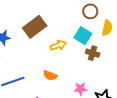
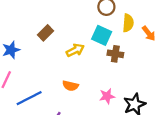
brown rectangle: (35, 27) -> (45, 33), size x0.6

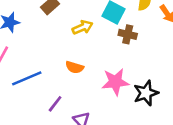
pink star: (107, 96) -> (115, 82), size x1.5

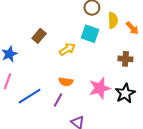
brown cross: (128, 34) -> (125, 59), moved
purple line: (55, 104) -> (58, 100), moved

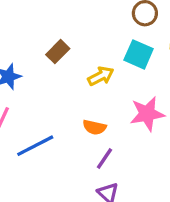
pink star: (100, 88) -> (147, 114), moved
purple line: (58, 100) -> (105, 158), moved

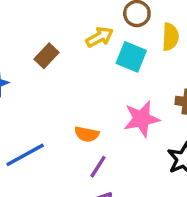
yellow arrow: (101, 76) -> (100, 37), moved

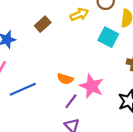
cyan square: (131, 57) -> (108, 37), moved
pink star: (142, 119) -> (92, 86), moved, turned 30

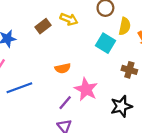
yellow arrow: (79, 15) -> (69, 19), moved, turned 42
orange semicircle: (65, 79) -> (63, 68), moved, turned -32

